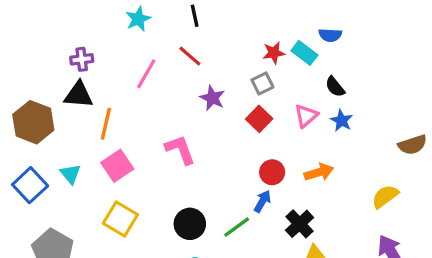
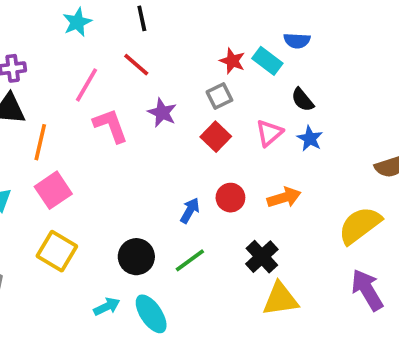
red star: (274, 53) -> (232, 61), turned 30
pink L-shape: (180, 150) -> (110, 126), moved
yellow semicircle: (385, 196) -> (360, 225), size x1.4
blue arrow: (262, 201) -> (190, 210), moved

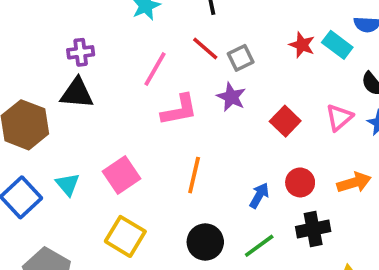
gray square: (219, 96) -> (241, 58), moved
pink L-shape: (110, 126) -> (179, 110), turned 99
orange line: (40, 142) -> (194, 175), moved
black cross: (262, 257) -> (313, 229), moved, turned 32

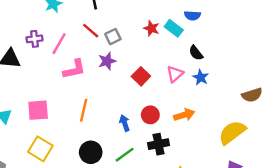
purple cross: (81, 52) -> (35, 39), moved
purple star: (231, 97) -> (107, 61), turned 30
pink square: (122, 175) -> (38, 110), turned 30
blue arrow: (259, 196) -> (125, 123), turned -49

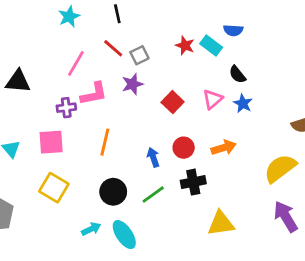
purple cross: (35, 39) -> (66, 108), moved

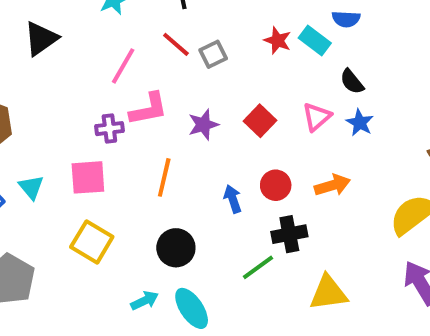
black triangle: (18, 81) -> (41, 39), moved, turned -40
purple star: (133, 84) -> (203, 125), moved
green line: (153, 195) -> (258, 267), moved

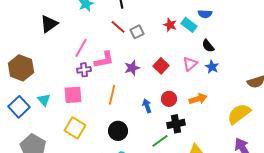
pink line: (123, 66) -> (81, 48), moved

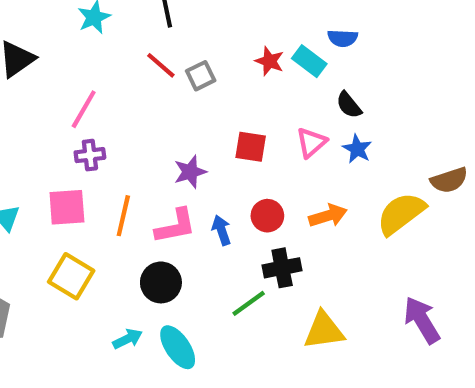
pink L-shape: (104, 60) -> (176, 226), moved
red square: (161, 66) -> (251, 147), turned -35
purple star: (132, 68) -> (190, 172), moved
orange line: (112, 95) -> (123, 216), moved
yellow semicircle: (239, 114) -> (401, 214), moved

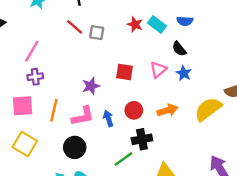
blue semicircle: (343, 38) -> (185, 21), moved
gray square: (201, 76) -> (97, 33), turned 35

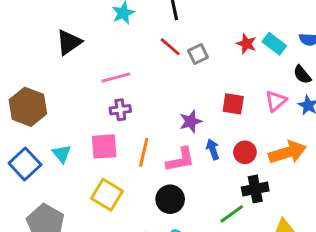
gray square: (97, 33) -> (198, 54), turned -35
pink line: (32, 51) -> (116, 77), turned 45
orange arrow: (167, 110) -> (287, 152), size x1.4
blue arrow: (108, 118) -> (213, 149), moved

